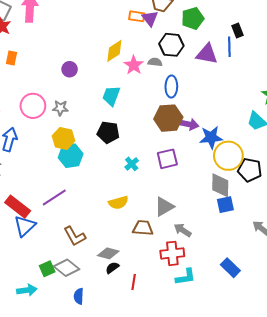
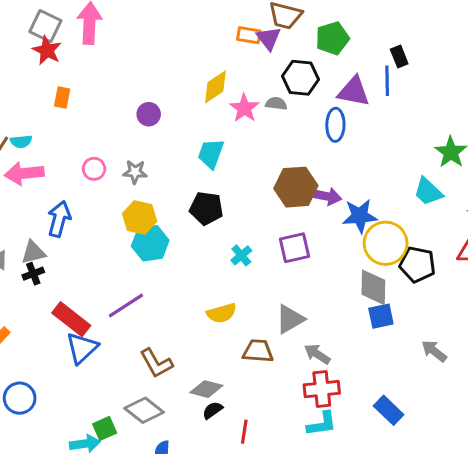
blue ellipse: (171, 87) -> (335, 125), moved
pink circle: (33, 106) -> (94, 169), size x0.6
red cross: (172, 253) -> (322, 389), moved
green square: (47, 269) -> (105, 428), moved

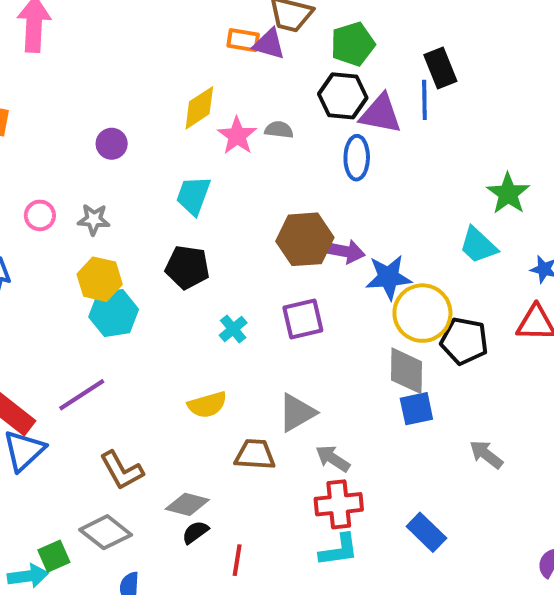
purple triangle: (269, 38) -> (269, 44), turned -36
black rectangle: (399, 56) -> (440, 68), size x1.4
black hexagon: (301, 78) -> (343, 96), moved

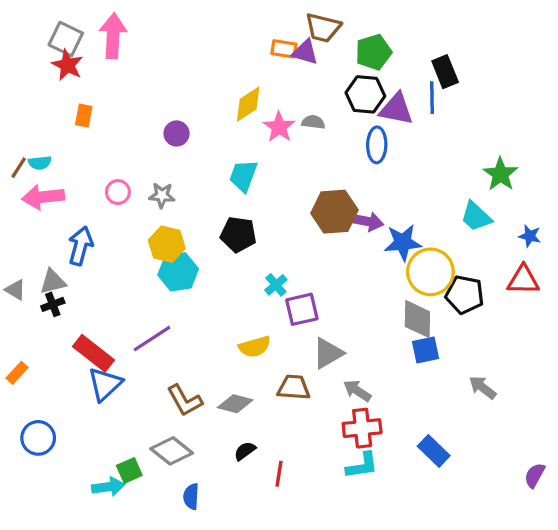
purple square: (303, 319) -> (302, 309), moved
gray diamond: (187, 504) -> (235, 404), moved

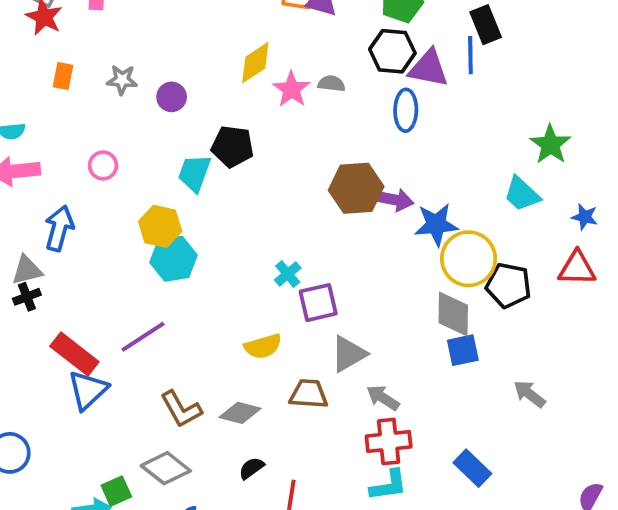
cyan trapezoid: (243, 176) -> (194, 173), moved
gray star: (162, 195) -> (122, 80), moved
black pentagon: (238, 234) -> (232, 146), moved

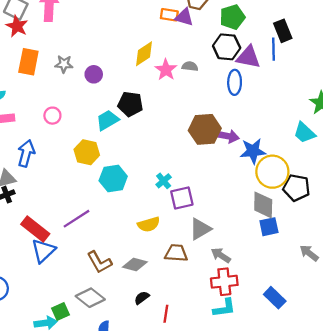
orange rectangle: (63, 76) -> (28, 62), size x1.6
cyan trapezoid: (194, 173) -> (107, 120), turned 40
cyan hexagon: (173, 259) -> (113, 179), moved

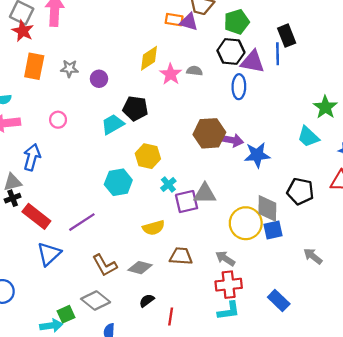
yellow hexagon: (87, 152) -> (148, 156), moved
yellow circle: (272, 172) -> (246, 223), moved
red rectangle: (35, 229) -> (36, 216), moved
gray triangle: (200, 229) -> (205, 194), moved, turned 30

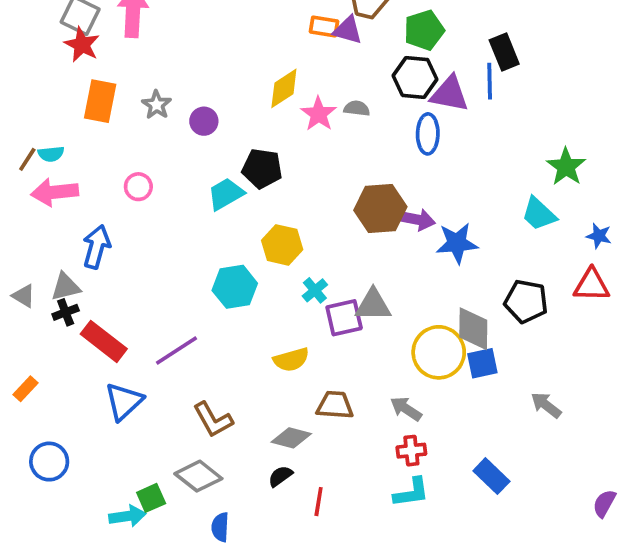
gray star: (69, 69) -> (157, 105), turned 30
gray diamond: (140, 268) -> (291, 438), moved
red cross: (229, 285) -> (411, 451), size x0.7

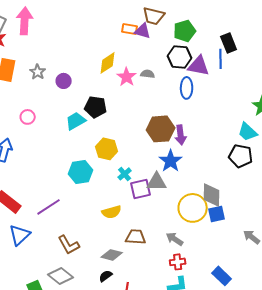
purple arrow: (417, 219) -> (181, 135), turned 72
blue star: (457, 243) -> (171, 161), moved, turned -30
black pentagon: (526, 301) -> (241, 156), moved

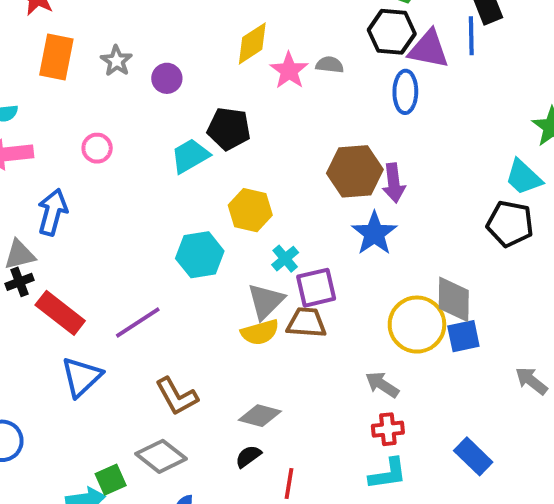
gray triangle: (157, 182) -> (266, 301), moved, turned -45
brown trapezoid: (136, 237) -> (306, 323), moved

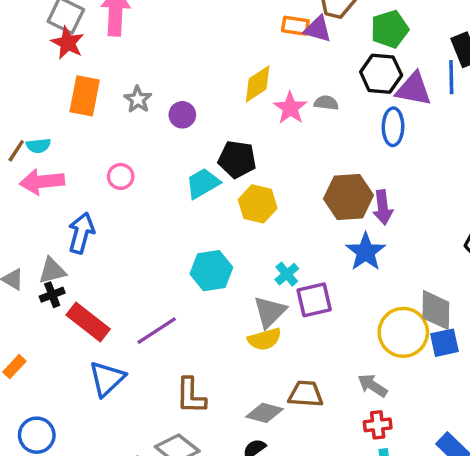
yellow hexagon: (250, 210) -> (258, 204), moved
brown trapezoid: (306, 323) -> (306, 394), moved
brown L-shape: (177, 396) -> (191, 396), turned 30

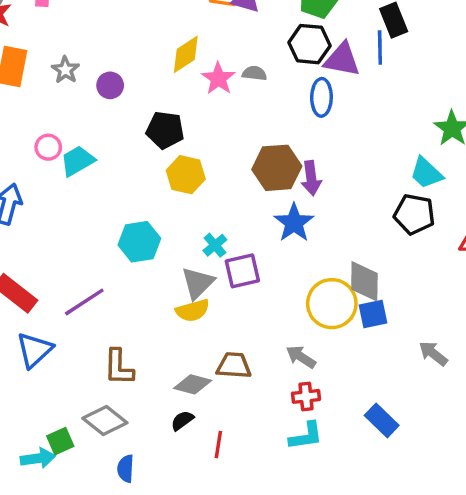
cyan trapezoid: (203, 183) -> (77, 161), moved

